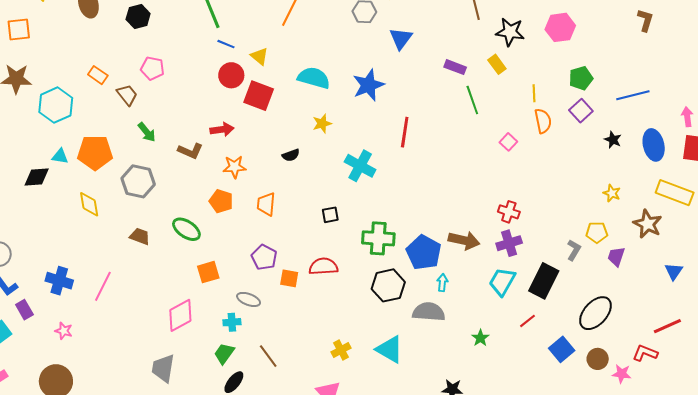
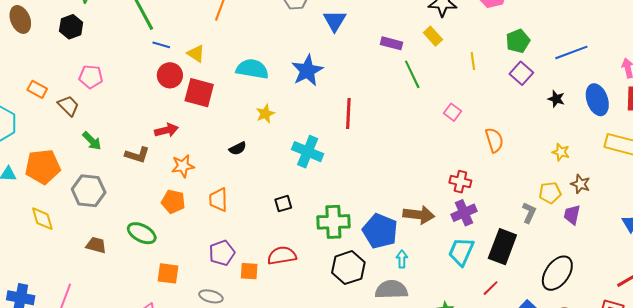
orange semicircle: (543, 121) -> (494, 140), moved
brown star: (648, 224) -> (580, 184), moved, size x0.7
purple pentagon: (264, 257) -> (222, 253), turned 30
orange square: (208, 272) -> (168, 273), turned 30

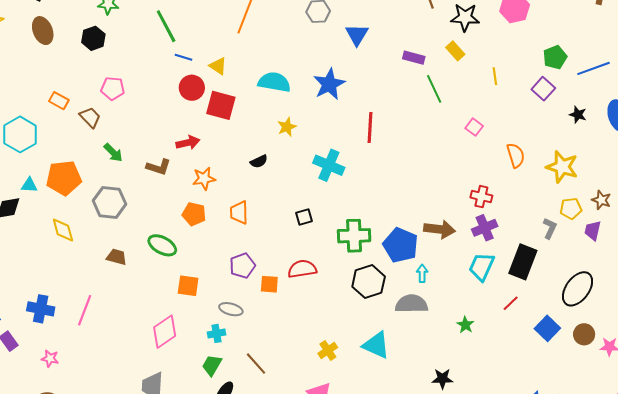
green pentagon: (518, 41) -> (555, 57), moved
yellow star: (561, 152) -> (562, 167), moved, size x1.8

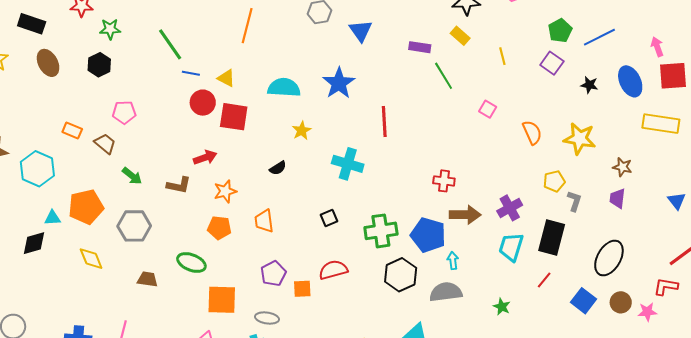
red cross: (481, 197) -> (444, 181), moved
yellow pentagon: (571, 208) -> (554, 181), moved
orange square: (188, 286) -> (222, 300), size x1.4

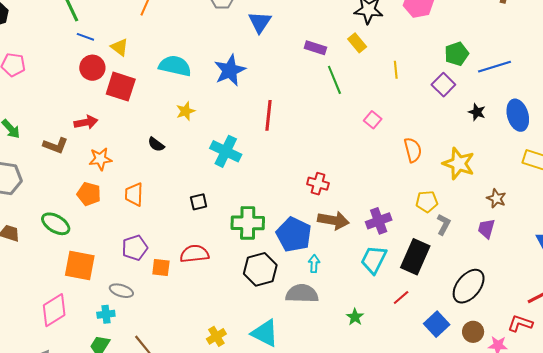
black semicircle: (278, 168) -> (156, 144), turned 60

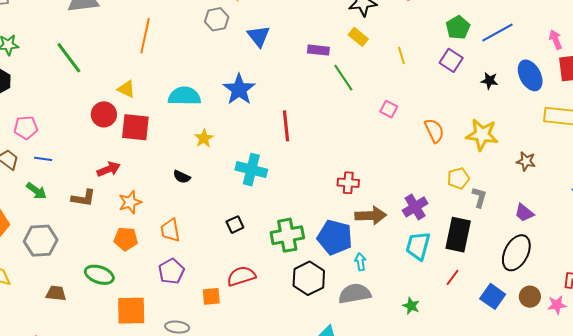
blue line: (85, 37) -> (43, 159), moved
purple trapezoid: (486, 229) -> (524, 213), moved, turned -55
purple pentagon: (135, 248) -> (171, 271), moved

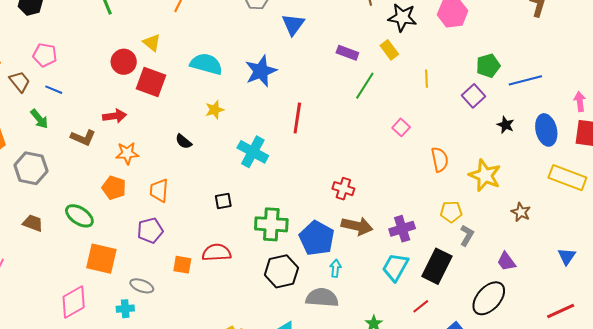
green line: (343, 78) -> (365, 86), turned 52

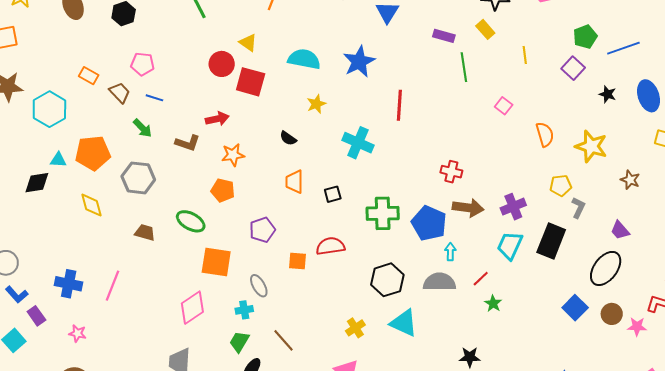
green line: (365, 86) -> (464, 67), turned -36
orange trapezoid: (159, 190) -> (294, 182), moved
black hexagon: (281, 271) -> (387, 280), moved
gray ellipse: (142, 286) -> (259, 286), turned 45
red line: (421, 306) -> (481, 279), moved

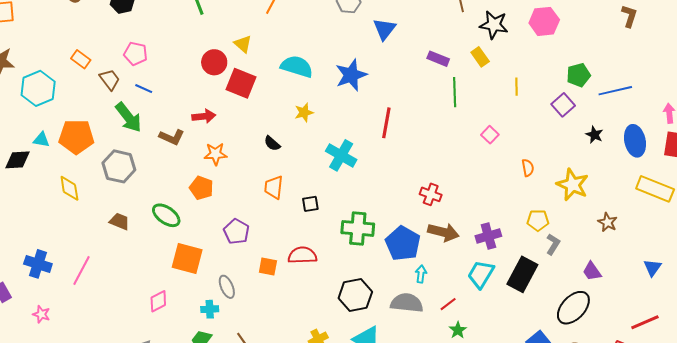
green arrow: (142, 128) -> (128, 117), size x1.5
orange semicircle: (545, 134) -> (528, 168), size x0.7
purple pentagon: (262, 230) -> (236, 232), turned -30
pink diamond: (192, 308) -> (158, 301), size x0.7

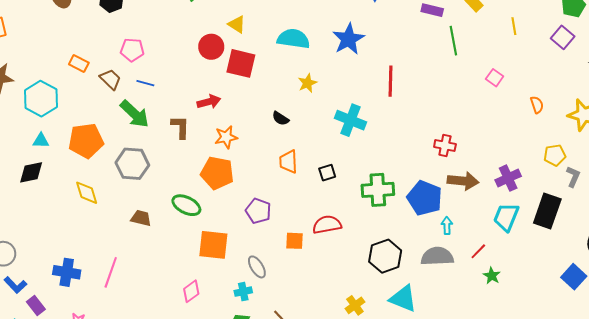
brown L-shape: (172, 137) -> (180, 127), turned -105
cyan triangle: (41, 140) -> (41, 141), moved
orange pentagon: (201, 188) -> (217, 173), size x1.4

